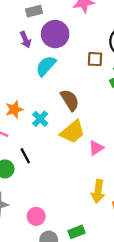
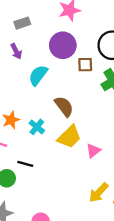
purple circle: (55, 34) -> (63, 45), moved
black line: (25, 156) -> (25, 164), turned -42
yellow arrow: (98, 191) -> (99, 193), turned 40

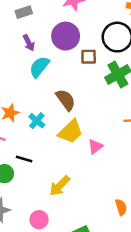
purple arrow: (16, 51) -> (29, 43), moved
yellow arrow: (99, 193) -> (60, 186), moved

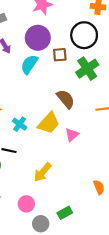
cyan semicircle: (39, 67) -> (29, 64), moved
brown semicircle: (66, 100) -> (66, 99), moved
cyan cross: (37, 121) -> (20, 124), moved

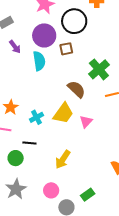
black circle: (84, 35) -> (74, 21), moved
cyan semicircle: (29, 64) -> (39, 61), turned 144
green cross: (87, 69) -> (99, 69), moved
cyan cross: (20, 124) -> (36, 117), turned 32

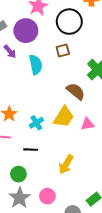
purple circle: (44, 35) -> (26, 31), moved
pink triangle: (86, 122) -> (87, 124), turned 40
green circle: (16, 158) -> (18, 174), moved
pink circle: (51, 190) -> (47, 196), moved

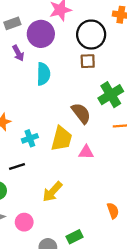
brown square: (63, 51) -> (88, 61), moved
yellow trapezoid: (64, 117) -> (61, 139), turned -30
black line: (31, 150) -> (17, 167), turned -32

